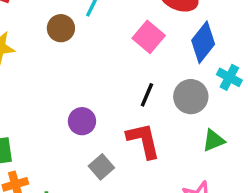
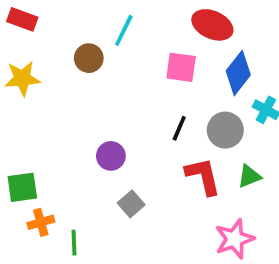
pink square: (149, 37) -> (181, 67), turned -32
red L-shape: (143, 140) -> (203, 176), moved

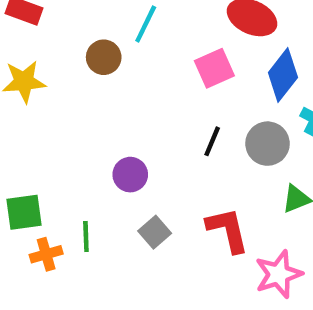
pink square: (181, 67) -> (214, 68), turned -32
red L-shape: (203, 176) -> (228, 230), moved
green line: (74, 243) -> (86, 237), moved

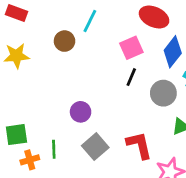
black line: (212, 141) -> (131, 77), moved
gray square: (155, 232) -> (95, 147), size x1.4

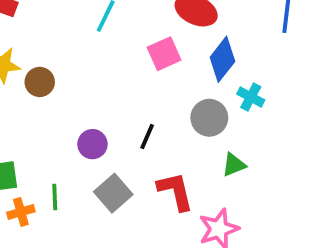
brown circle: (65, 41) -> (40, 82), moved
black line: (131, 77) -> (147, 137), moved

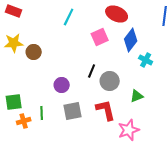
gray circle: (209, 118) -> (110, 81), moved
black line: (147, 137) -> (92, 71), moved
gray square: (113, 193) -> (73, 111), turned 30

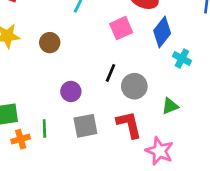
brown circle: (34, 52) -> (50, 43), moved
pink star: (129, 130) -> (159, 151), turned -30

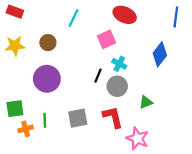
blue diamond: (162, 32) -> (160, 54), moved
brown circle: (50, 43) -> (48, 43), moved
cyan cross: (182, 58) -> (119, 64), moved
purple circle: (71, 91) -> (47, 79), moved, size x1.6

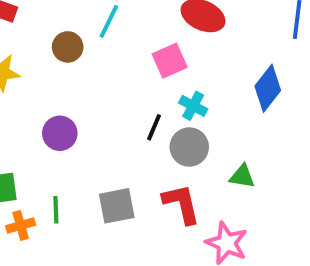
brown circle: (48, 43) -> (68, 47), moved
purple circle: (47, 79) -> (60, 133), size x0.7
green triangle: (146, 102) -> (242, 176), turned 32

